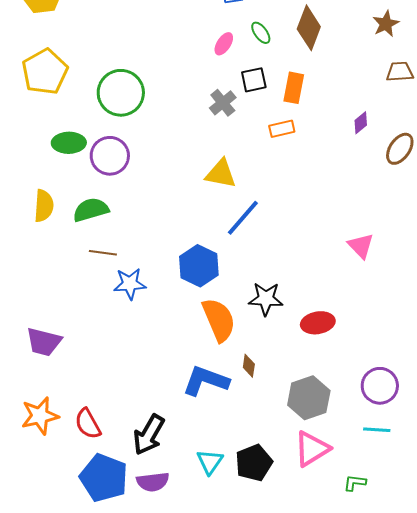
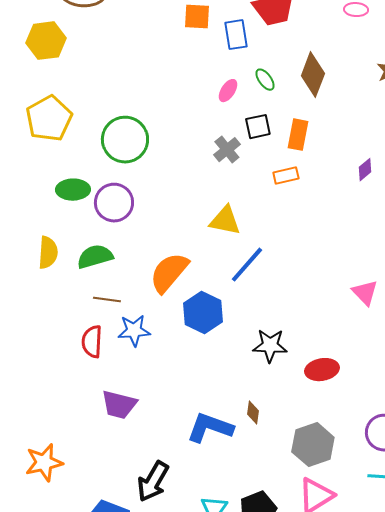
orange semicircle: (219, 320) -> (169, 273), moved, turned -117
purple trapezoid: (44, 342) -> (119, 405), moved
red semicircle: (88, 424) -> (92, 342), moved, turned 32

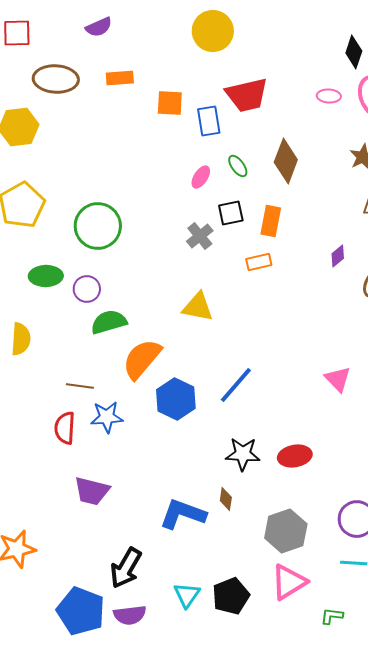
purple circle: (114, 203) -> (87, 289), size x0.7
green semicircle: (95, 257) -> (109, 322), moved
blue line: (247, 265) -> (236, 385), moved
black star: (270, 346) -> (243, 454), moved

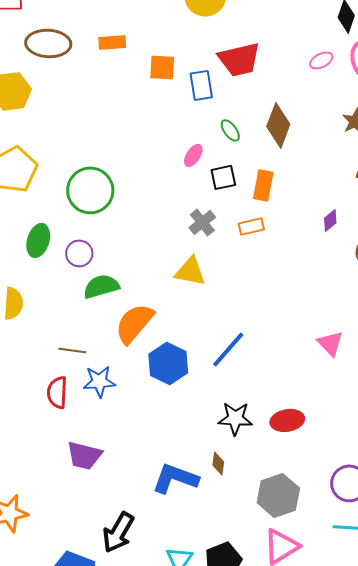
pink ellipse: (329, 96) -> (321, 60), turned -30
pink ellipse: (201, 177) -> (193, 155), moved
gray cross: (200, 236) -> (202, 222), moved
green ellipse: (46, 276) -> (38, 240), turned -72

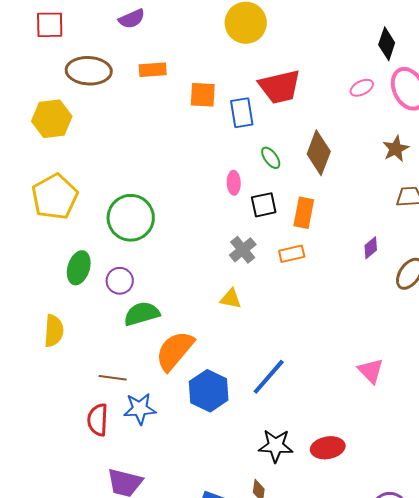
pink ellipse: (193, 155) -> (234, 183), turned -35
yellow triangle: (190, 271) -> (231, 299), size x0.7

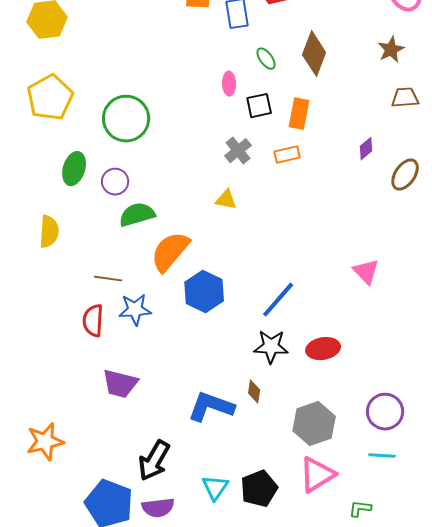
blue line: (269, 377) -> (278, 300), moved

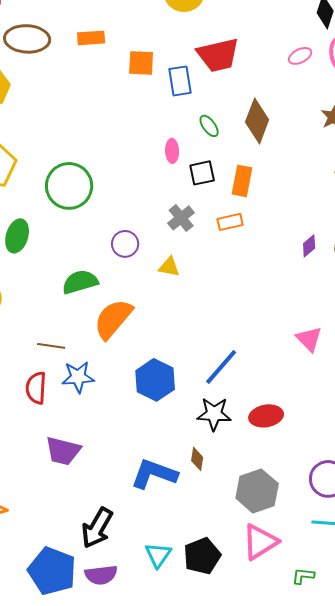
purple diamond: (366, 149) -> (309, 246), moved
purple circle: (115, 182) -> (125, 244), moved
blue hexagon: (204, 292) -> (155, 380), moved

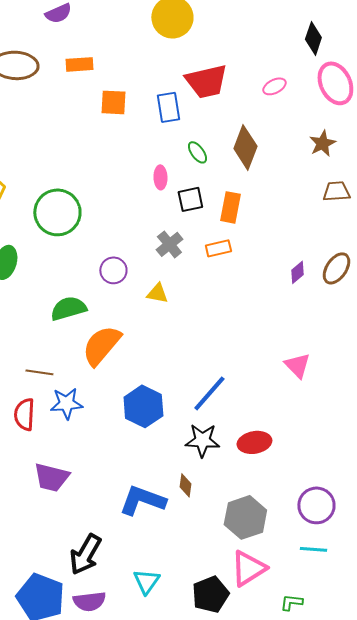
pink ellipse: (300, 56) -> (274, 86), moved
orange square: (141, 63) -> (113, 102), moved
black pentagon: (202, 556) -> (210, 594), moved

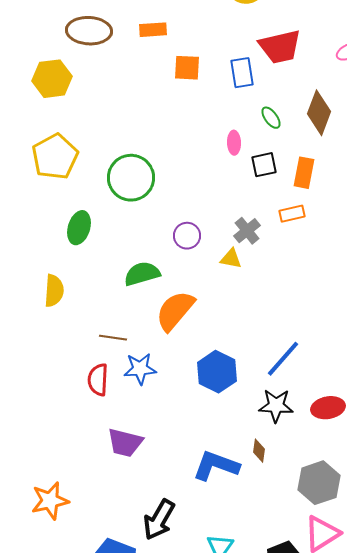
gray cross: (169, 244) -> (247, 231), moved

